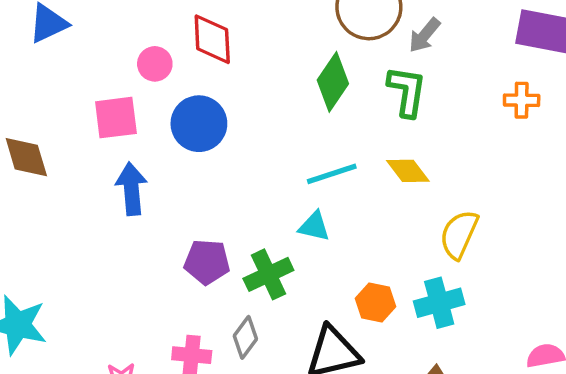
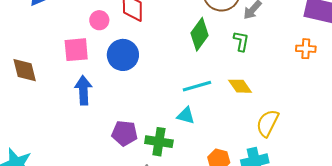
green L-shape: (407, 91) -> (241, 41), size x0.7
green cross: (268, 274) -> (159, 142), turned 32

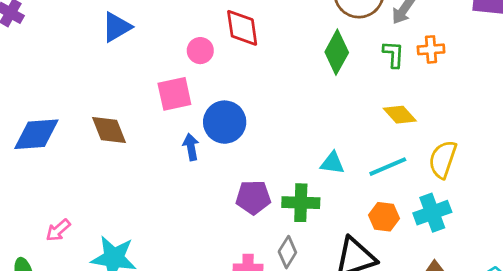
orange cross: (306, 49) -> (431, 49), moved
blue circle: (123, 55) -> (225, 122), moved
cyan line: (197, 86) -> (388, 167), moved
blue arrow: (83, 90) -> (191, 147), size x0.7

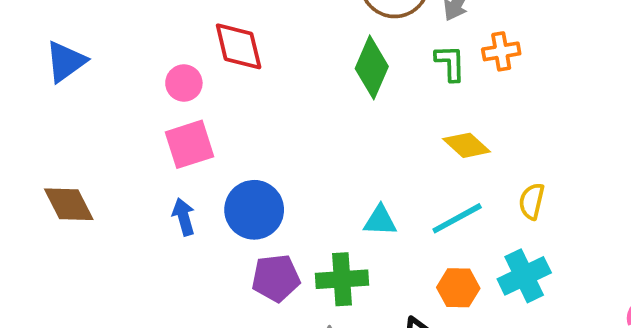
pink square: (174, 94) -> (190, 144), moved
blue circle: (225, 122) -> (254, 210), moved
yellow semicircle: (443, 159) -> (532, 201), size x0.7

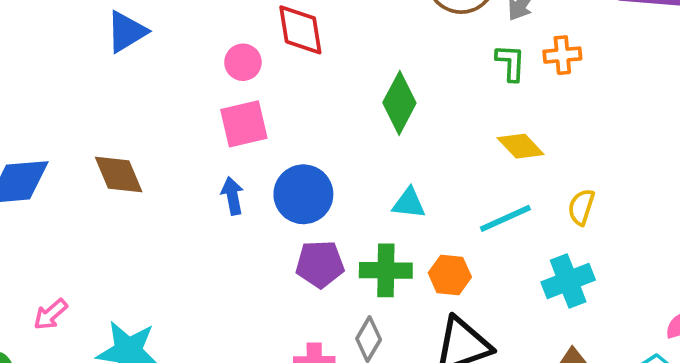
green diamond: (372, 67) -> (399, 103), moved
cyan triangle: (380, 221) -> (409, 203), moved
orange hexagon: (458, 288) -> (450, 275), moved

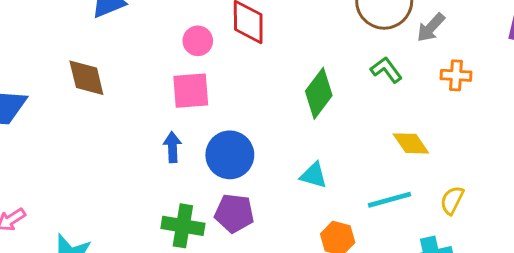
green L-shape: (511, 63) -> (386, 70), moved, turned -48
brown diamond: (119, 175) -> (86, 78), moved
green cross: (386, 270) -> (183, 226), moved

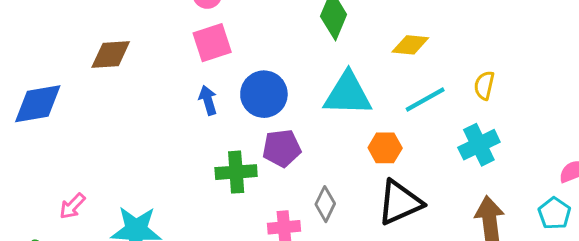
brown diamond: (86, 78) -> (111, 55), turned -66
yellow diamond: (411, 143) -> (410, 45), moved, turned -36
cyan triangle: (314, 175) -> (348, 94), size x1.8

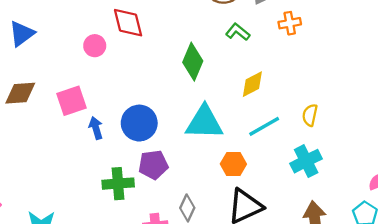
pink square: (212, 43) -> (71, 101), moved
yellow diamond: (410, 45) -> (252, 84), turned -32

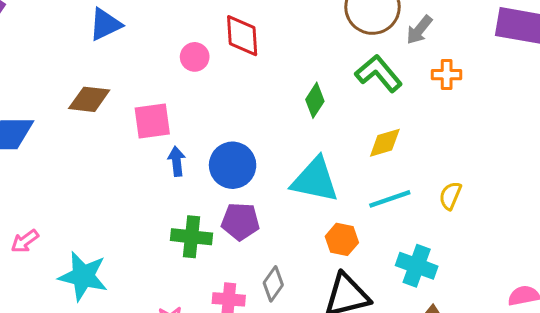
green L-shape: (238, 32) -> (379, 73), size x1.5
green diamond: (193, 62) -> (315, 100), size x0.7
cyan cross: (306, 161) -> (417, 266), moved, turned 36

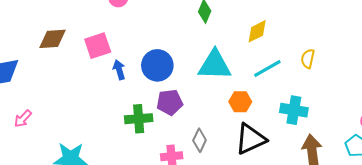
pink arrow: (25, 241) -> (23, 119), moved

